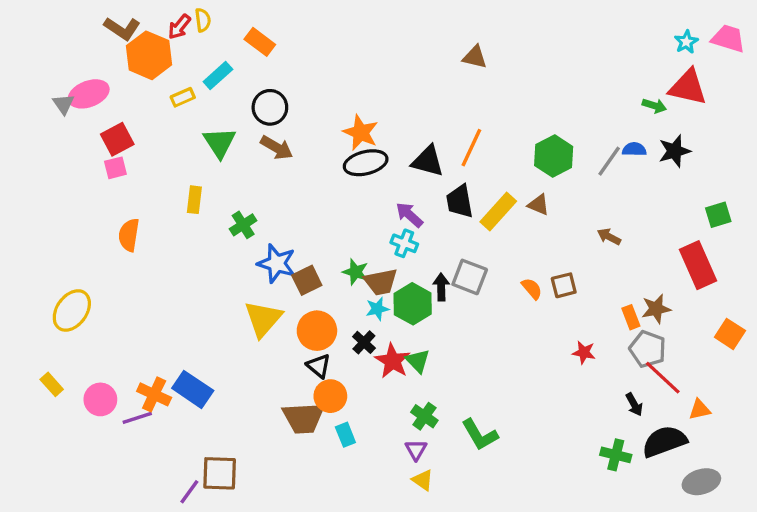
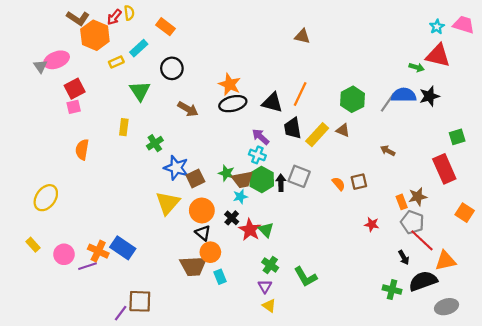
brown arrow: (277, 148) -> (188, 109), moved
blue semicircle: (634, 149) -> (404, 95), size x1.6
green hexagon: (413, 304) -> (262, 180), moved
orange triangle: (700, 410) -> (445, 261), size x1.5

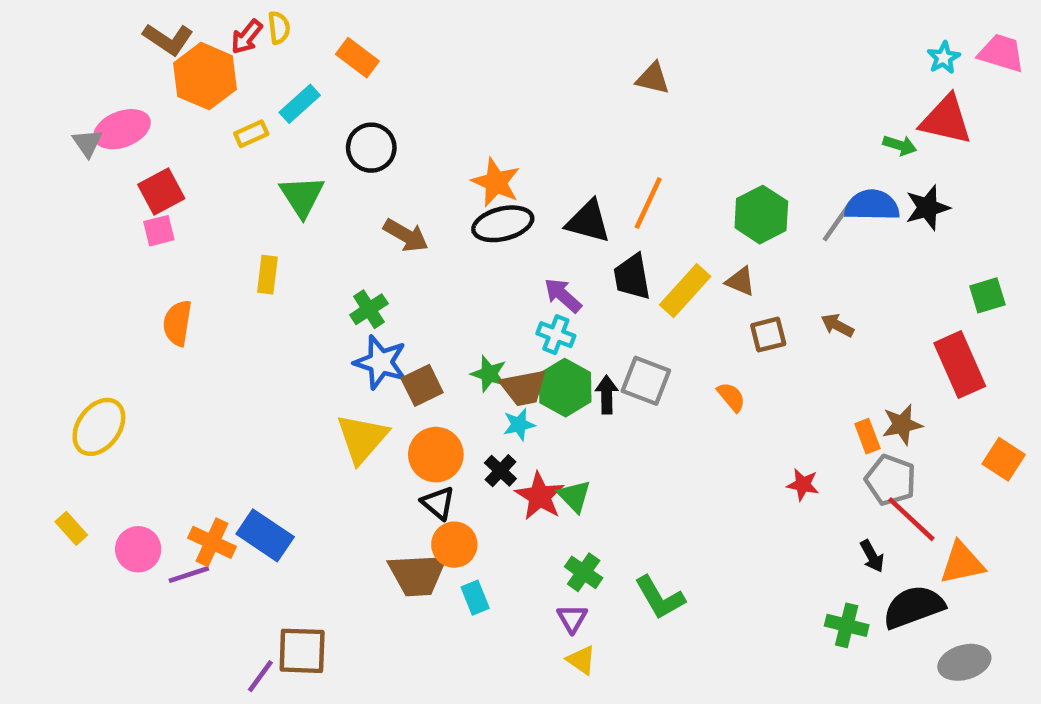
green cross: (155, 143) -> (369, 309), moved
brown square: (359, 182) -> (768, 335), moved

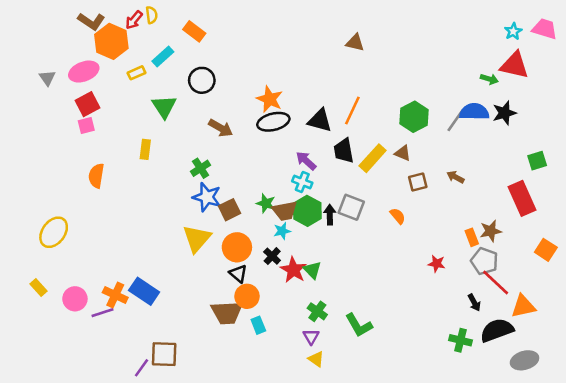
pink ellipse: (122, 129) -> (84, 72), moved

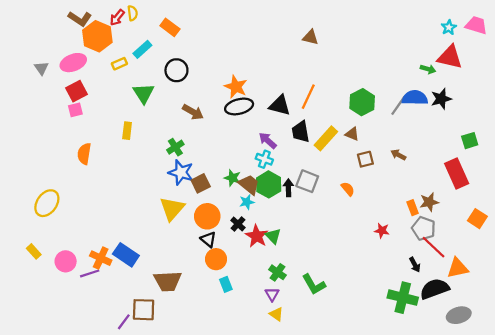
brown trapezoid: (285, 211) -> (249, 184), turned -130
brown trapezoid: (227, 313) -> (168, 281), moved
green cross: (460, 340) -> (403, 298), size x1.5

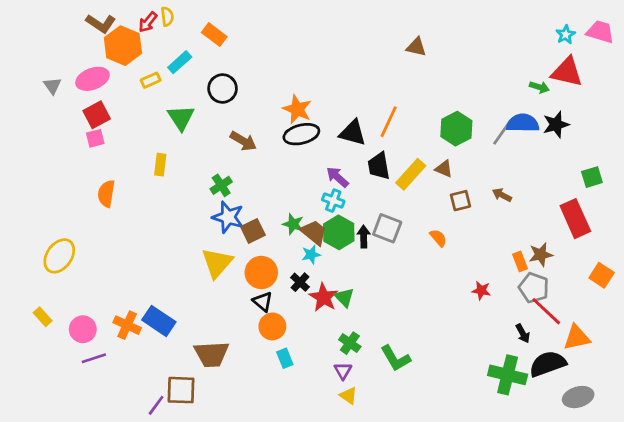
brown triangle: (310, 37) -> (416, 47), moved
purple line: (90, 273) -> (94, 358), moved

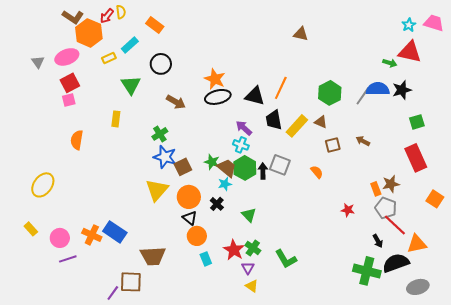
green square: (592, 177) -> (417, 122), moved
red star: (324, 297) -> (234, 250), moved

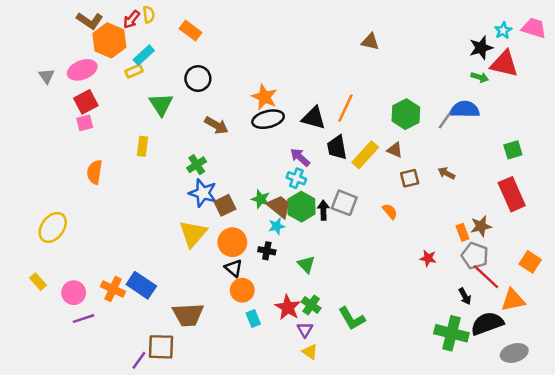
cyan rectangle: (130, 45) -> (144, 55), moved
black star: (402, 90) -> (481, 48), moved
orange square: (435, 199) -> (530, 262), moved
black cross: (217, 204) -> (267, 251), turned -32

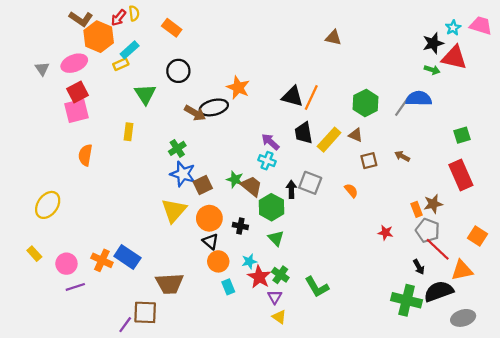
black triangle: (314, 118) -> (292, 96), moved
black ellipse: (268, 119) -> (214, 107), moved
pink square: (85, 123) -> (76, 111), size x1.6
green hexagon: (301, 207) -> (271, 207), moved
cyan star: (277, 226) -> (249, 261), moved

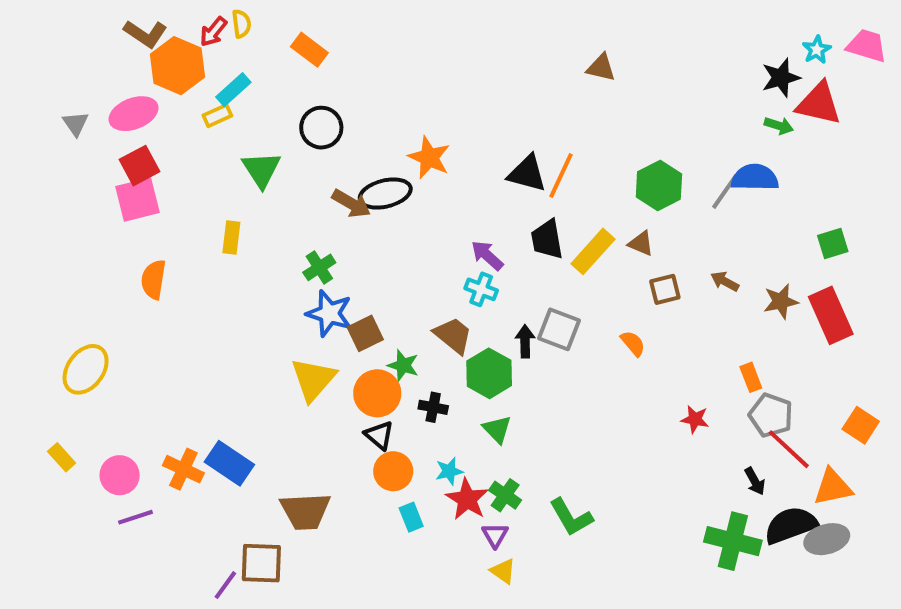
green star: (235, 179) -> (403, 365), moved
brown star: (433, 204) -> (781, 301), moved
gray ellipse: (463, 318) -> (827, 539), moved

